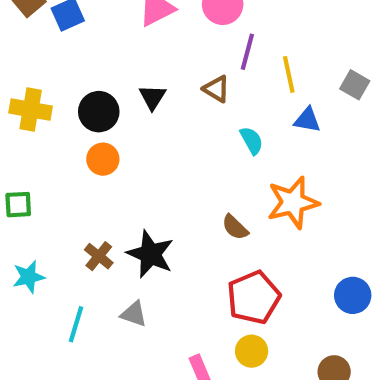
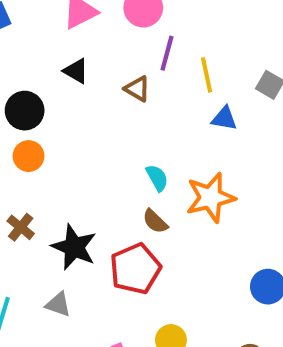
black triangle: (152, 97) -> (76, 71), moved, turned -32
cyan semicircle: (252, 141) -> (157, 178), moved
brown cross: (99, 256) -> (21, 227), moved
red pentagon: (254, 297) -> (135, 269), moved

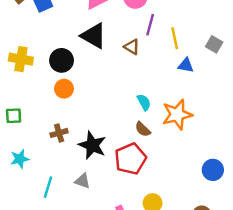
black triangle: (76, 71) -> (94, 36), size x1.6
brown cross: (21, 227) -> (59, 133), turned 35

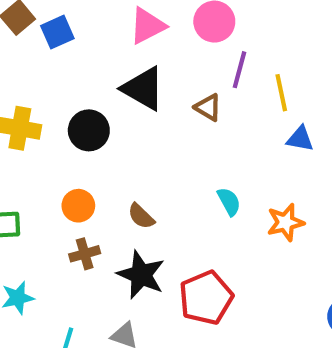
orange circle: (64, 89) -> (78, 206), moved
orange star: (177, 115) -> (285, 222), size x0.7
brown semicircle: (143, 129) -> (141, 216), moved

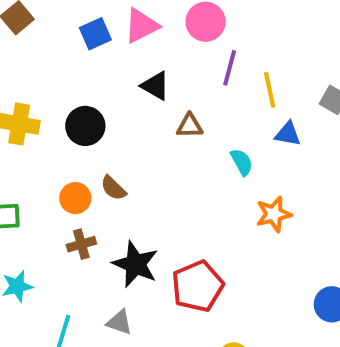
blue square: (57, 32) -> (95, 34), moved
black triangle: (143, 89) -> (155, 86), moved, size x0.7
brown triangle: (208, 107) -> (190, 126), moved, turned -32
cyan semicircle: (229, 202) -> (242, 162), moved
brown semicircle: (141, 216) -> (113, 188), moved

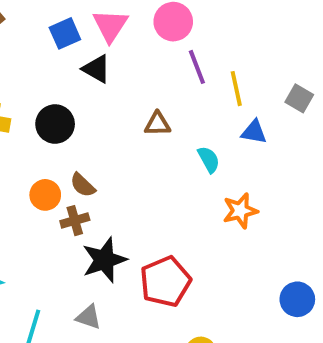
pink triangle: (141, 26) -> (110, 26), turned -30
purple line: (230, 68) -> (197, 67), turned -36
black triangle: (155, 86) -> (96, 69), moved
brown cross: (81, 244) -> (75, 221), moved
black star: (135, 264) -> (104, 260), turned 30

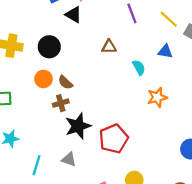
yellow line: (236, 89) -> (169, 19), moved, turned -36
orange circle: (45, 195) -> (44, 79), moved

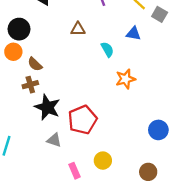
orange circle: (44, 79) -> (13, 52), moved
black star: (78, 126) -> (47, 107), turned -30
gray triangle: (69, 159) -> (54, 140), moved

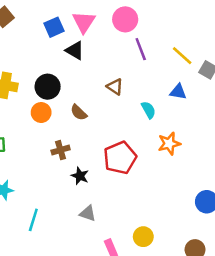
brown triangle: (78, 29) -> (115, 87), turned 35
brown semicircle: (35, 64) -> (79, 113), moved
black star: (47, 107) -> (80, 176), size x0.6
red pentagon: (82, 120) -> (120, 158), moved

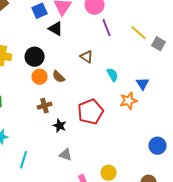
blue triangle: (178, 92) -> (143, 84), moved, turned 48
orange circle: (41, 113) -> (40, 77), moved

